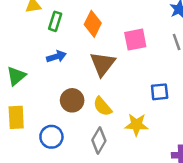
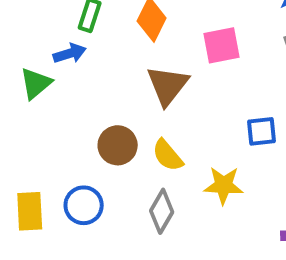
blue arrow: (56, 57) -> (70, 53), moved
green triangle: (16, 76) -> (36, 83), moved
yellow rectangle: (16, 117) -> (30, 211), moved

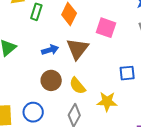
pink square: (222, 45) -> (106, 28), turned 30
blue arrow: (70, 53) -> (50, 50), moved

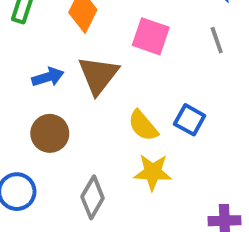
blue square: (127, 73) -> (190, 120), turned 35
yellow semicircle: (77, 86) -> (143, 126), moved

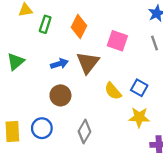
yellow star: (153, 172) -> (139, 117), moved

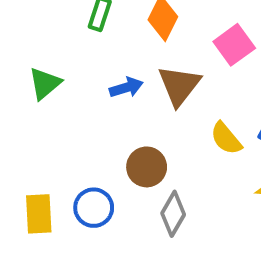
pink square: (117, 41) -> (234, 45), turned 35
brown circle: (60, 95) -> (147, 167), moved

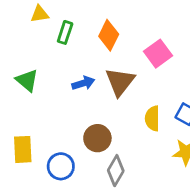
green triangle: (45, 83) -> (27, 80), turned -40
yellow semicircle: (226, 138) -> (152, 118), turned 40
yellow rectangle: (39, 214) -> (23, 149), moved

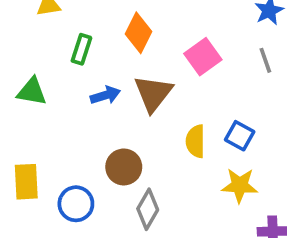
green rectangle: (65, 32) -> (81, 49), moved
green triangle: (27, 80) -> (32, 92), turned -30

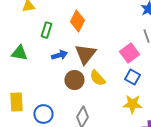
pink square: (203, 57) -> (129, 53), moved
yellow semicircle: (195, 141) -> (97, 78), moved, turned -42
brown circle: (124, 167) -> (74, 80), moved

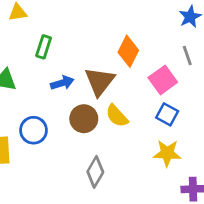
orange diamond: (77, 21) -> (128, 51), moved
blue circle: (43, 114) -> (34, 130), moved

